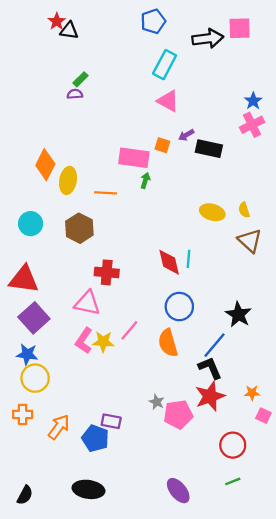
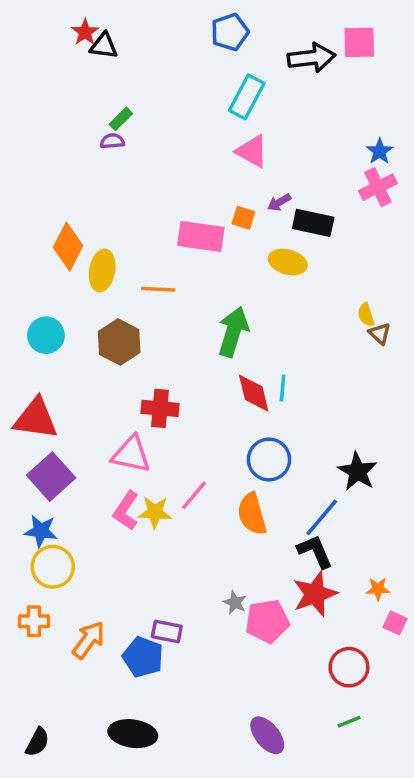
green arrow: (145, 180) -> (233, 332), moved, size x2.0
yellow ellipse: (212, 212) -> (288, 262), moved
brown triangle: (250, 241) -> (380, 333), moved, size x0.6

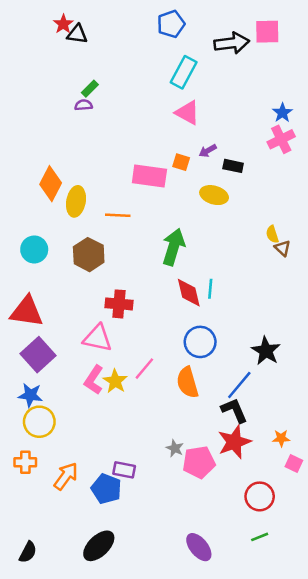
black rectangle: (313, 223) -> (233, 166), size x0.7
yellow star: (155, 512) -> (115, 381), turned 30
black ellipse: (133, 734) -> (99, 546), turned -52

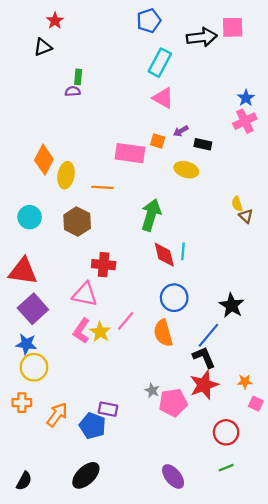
black triangle: (77, 34) -> (43, 47), moved, turned -30
green rectangle: (90, 89) -> (78, 77), turned -40

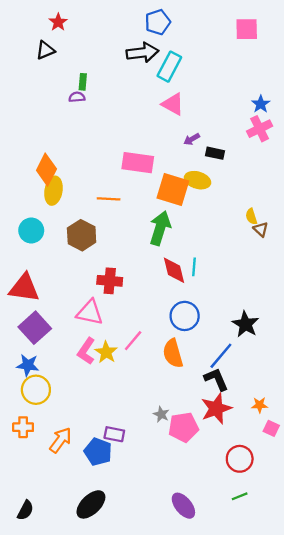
black arrow: (202, 37) -> (142, 53), moved
orange square: (158, 141) -> (173, 190), moved, size x2.0
yellow ellipse: (66, 175) -> (53, 191), moved

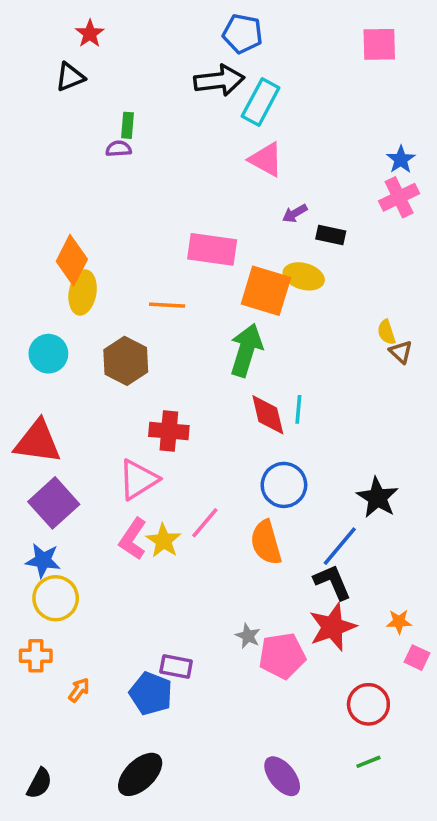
blue pentagon: (158, 22) -> (243, 34), turned 30
pink triangle: (90, 312) -> (138, 480), turned -44
orange arrow: (61, 440) -> (79, 690), moved, size x0.6

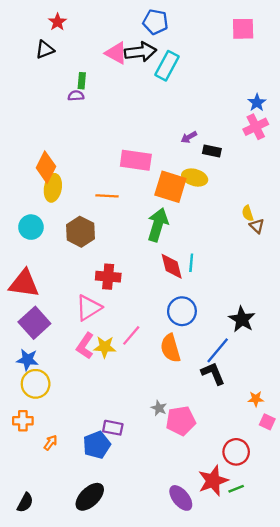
pink triangle: (266, 159) -> (116, 53), moved
yellow star: (163, 541) -> (105, 347), turned -30
red star: (332, 627) -> (213, 481), moved
blue pentagon: (151, 694) -> (97, 445), turned 30

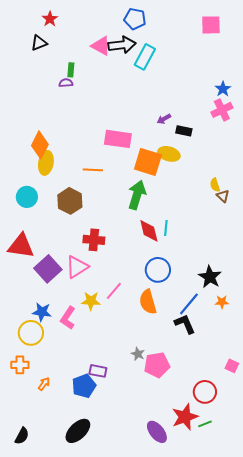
purple square: (34, 323) -> (48, 269), moved
pink L-shape: (85, 346) -> (68, 318), moved
blue star: (27, 360) -> (42, 312), moved
orange star: (256, 399) -> (222, 302), moved

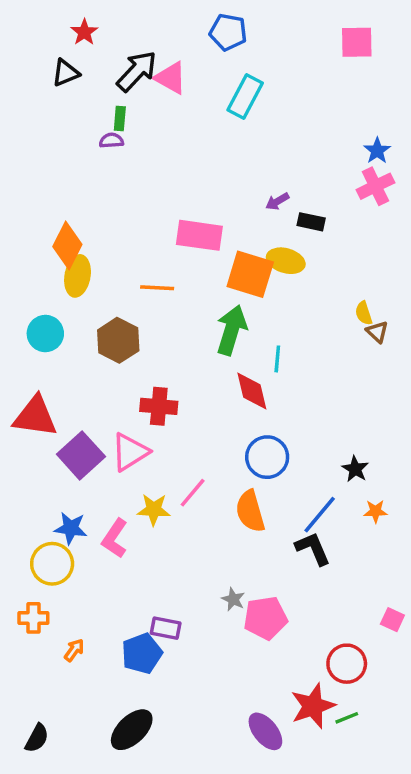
black arrow: (122, 45) -> (137, 71), moved, turned -40
cyan line: (166, 228) -> (277, 359), moved
black star: (210, 277) -> (355, 469), size x0.7

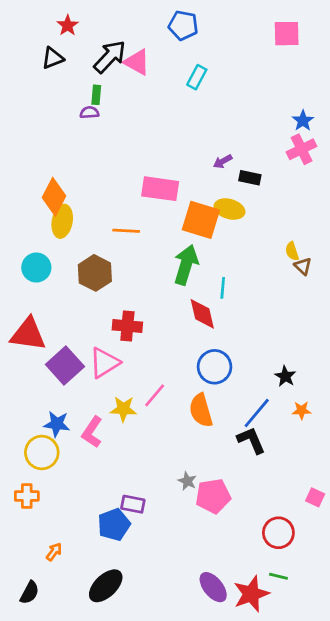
cyan rectangle: (245, 96) -> (197, 77), size x0.7
orange arrow: (74, 650) -> (54, 552), moved
red star: (313, 706) -> (251, 594), moved
green line: (347, 718) -> (278, 576), turned 36

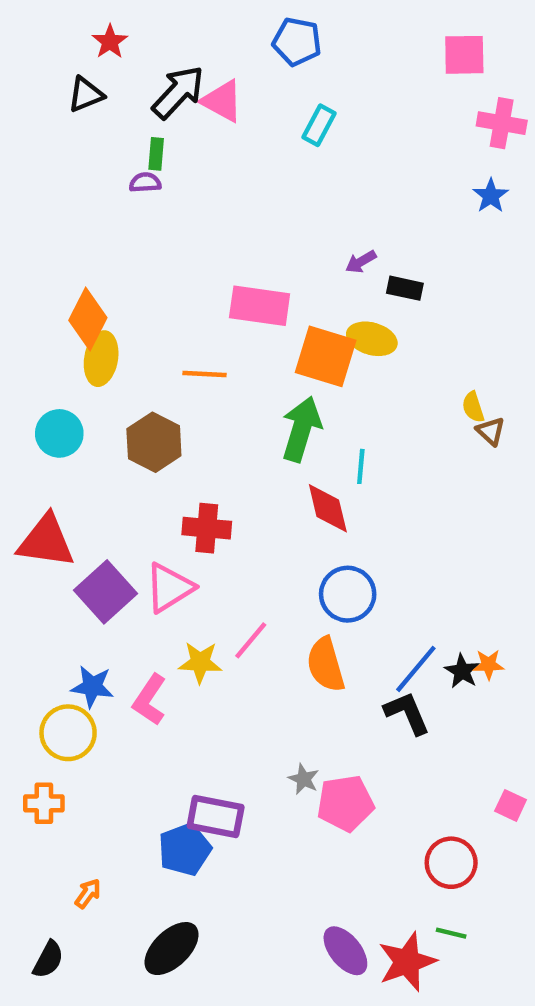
pink cross: (302, 149) -> (502, 123), moved, turned 36
black star: (285, 376) -> (462, 671), moved
purple rectangle: (133, 504) -> (216, 816), size x1.4

